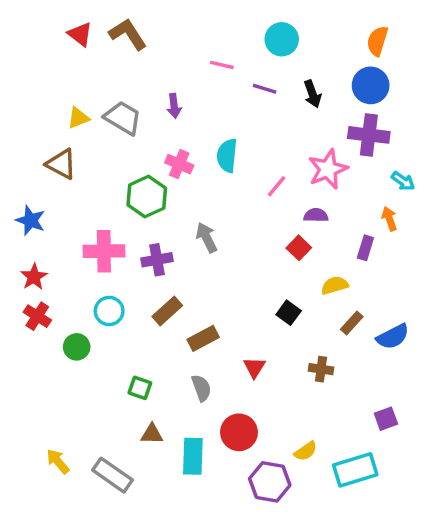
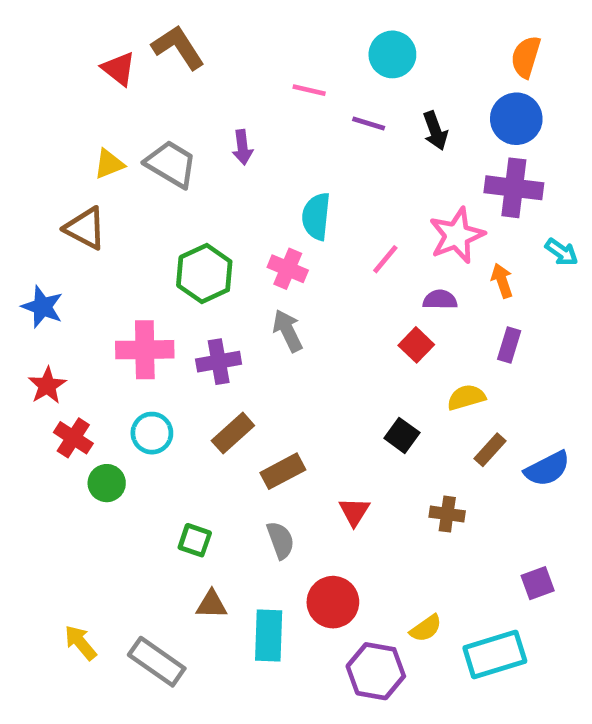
red triangle: (80, 34) -> (119, 69), moved
pink cross: (179, 164) -> (288, 269), moved
orange arrow: (389, 219) -> (502, 281), moved
red cross: (37, 316) -> (73, 438), moved

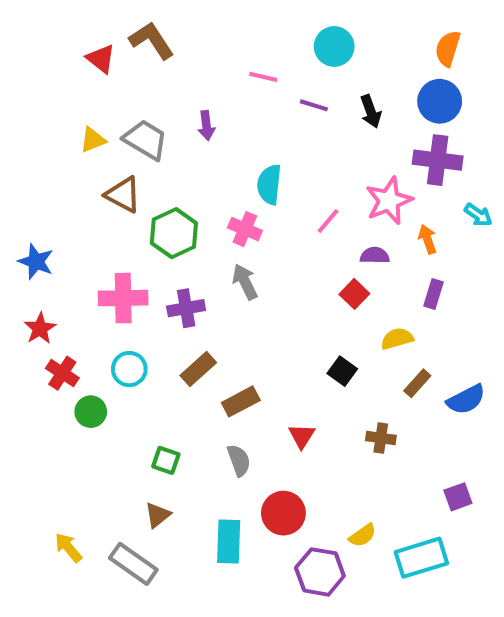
brown triangle: (85, 228) -> (123, 195), moved
brown triangle: (211, 605) -> (158, 515), moved, turned -40

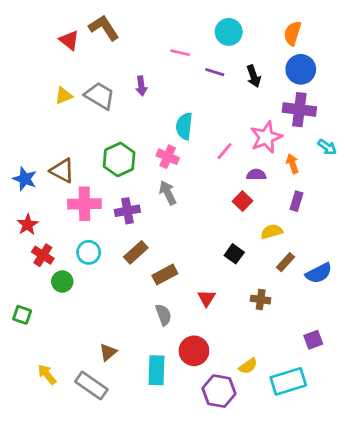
orange semicircle: (448, 49) -> (292, 33), moved
brown triangle: (123, 195) -> (62, 171), moved
green square: (166, 460) -> (22, 315), moved

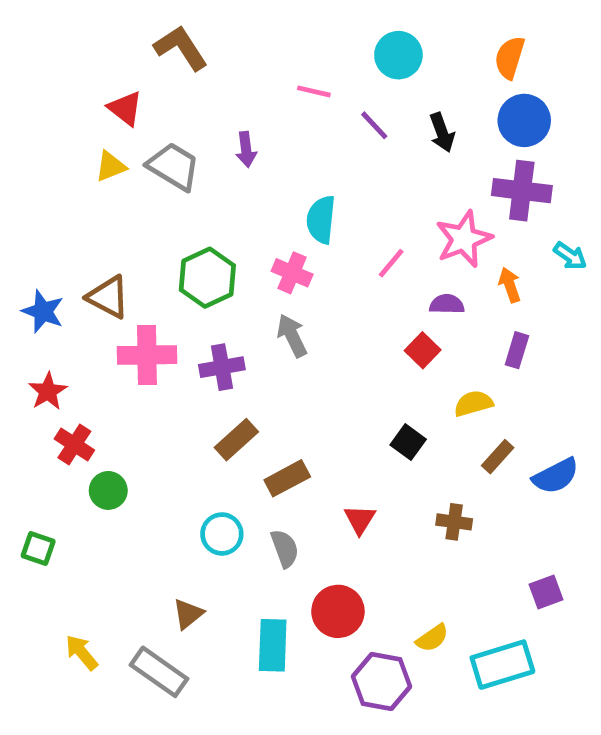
red triangle: (69, 40) -> (125, 108), moved
purple line: (215, 72) -> (374, 125), turned 30
cyan circle: (89, 252) -> (222, 534), moved

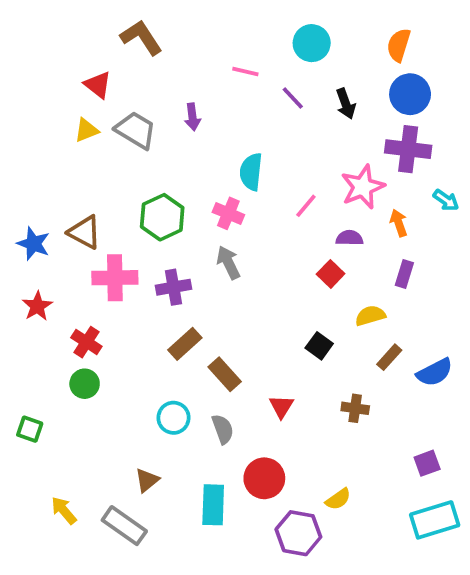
red cross: (74, 445) -> (86, 342), moved
brown rectangle: (287, 478) -> (225, 374), turned 76
cyan rectangle: (502, 665) -> (435, 520), moved

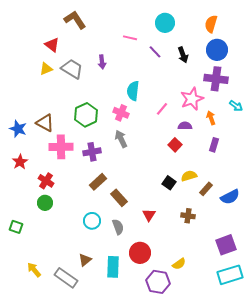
yellow semicircle: (370, 316) -> (189, 176), moved
purple square: (427, 463) -> (226, 245), size x1.5
brown triangle: (147, 480) -> (85, 260), moved

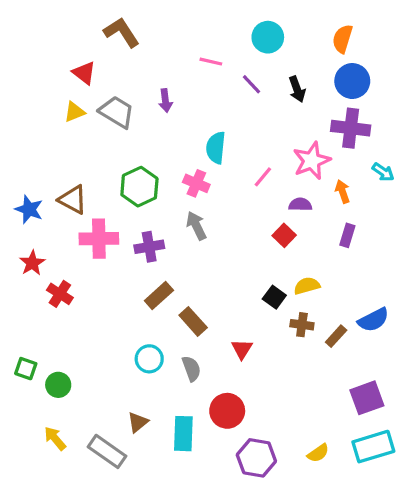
red cross: (46, 181) -> (60, 294), moved
brown rectangle: (206, 189) -> (336, 336), moved
green circle: (45, 203) -> (58, 385), moved
brown cross: (188, 216) -> (302, 325), moved
yellow semicircle: (179, 264) -> (318, 453), moved

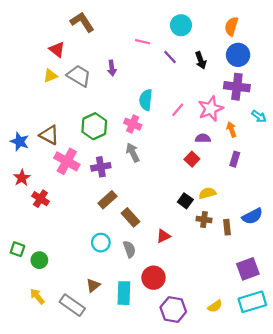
pink line: (263, 177) -> (178, 110), moved
pink cross: (99, 239) -> (67, 161), turned 30
brown rectangle: (336, 336) -> (227, 227), turned -48
red triangle: (242, 349) -> (163, 236), turned 32

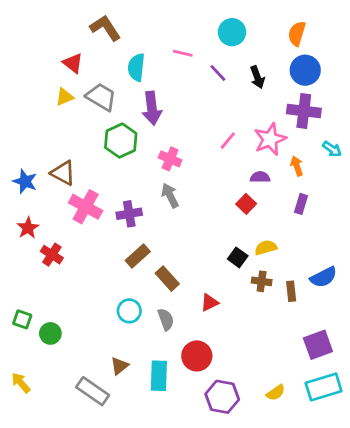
purple arrow: (112, 68) -> (152, 108), moved, size x1.6
cyan semicircle: (146, 100) -> (136, 67), moved
green hexagon: (94, 126) -> (121, 141), moved
yellow arrow: (37, 296) -> (21, 383), moved

